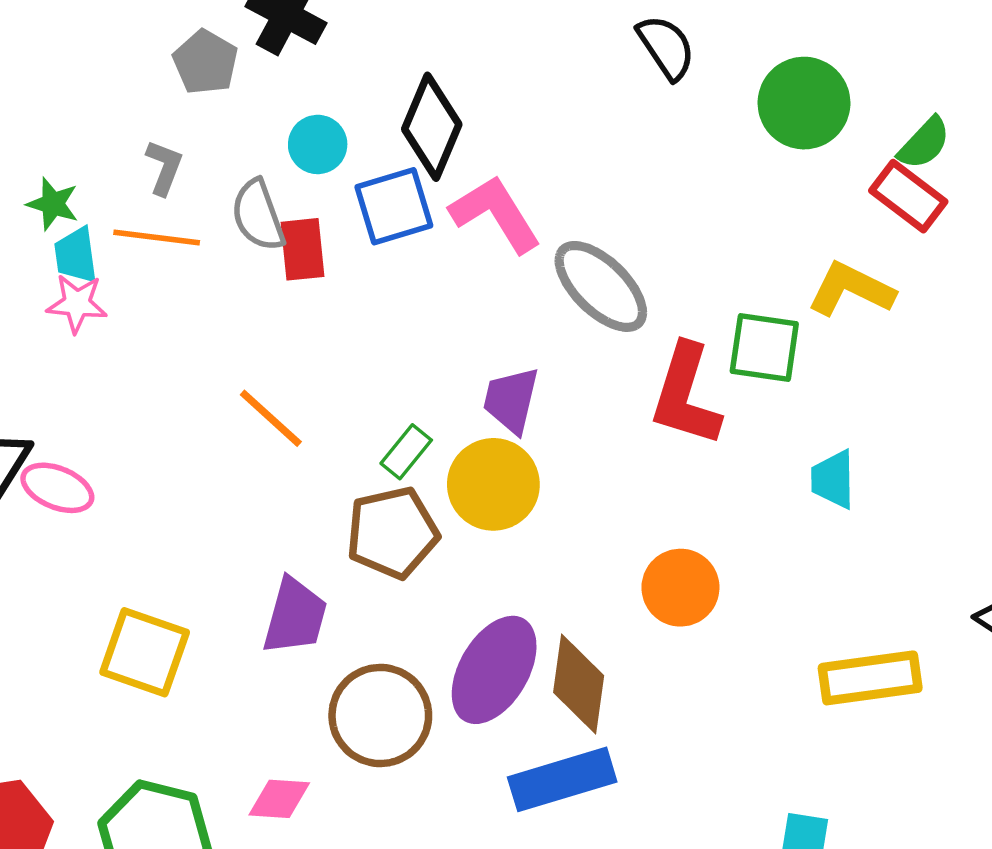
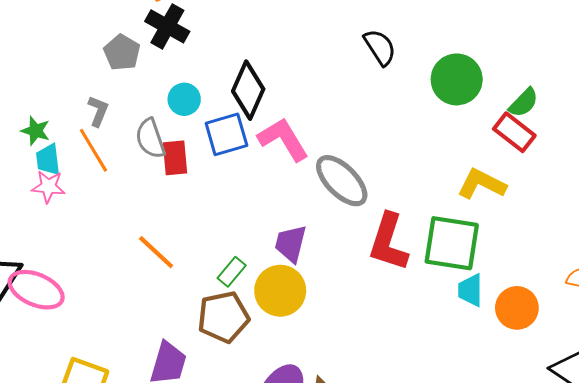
orange line: (157, 237) -> (93, 150), turned 51
green square: (764, 347) -> (452, 243), moved, size x1.4
pink ellipse: (57, 488) -> (36, 290), size x1.4
orange circle: (680, 588) -> (517, 308), moved

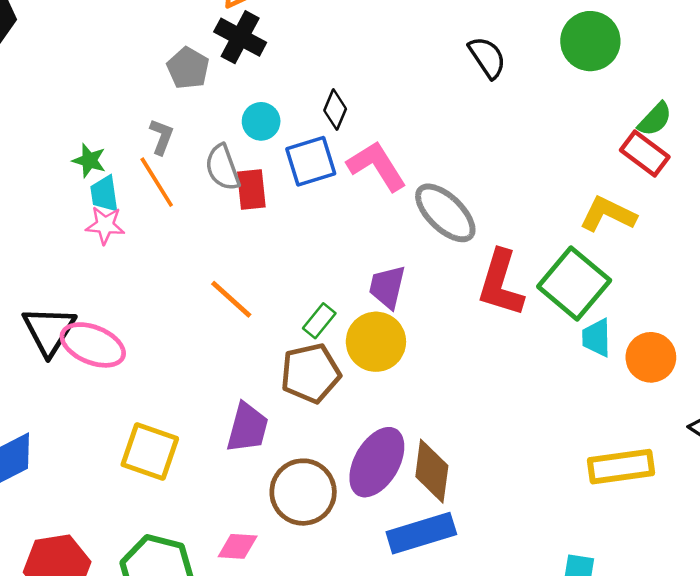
green circle: (457, 79) -> (590, 41), moved
black diamond: (248, 90) -> (335, 110), size x0.6
green square: (452, 243) -> (574, 283), turned 32

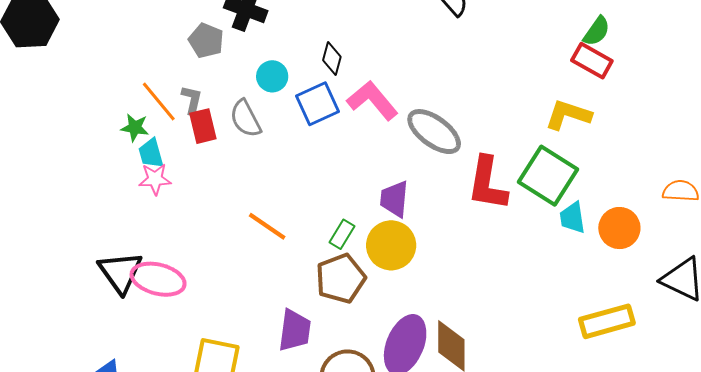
orange line: (157, 182) -> (159, 102), moved
red rectangle: (251, 189) -> (203, 126), moved

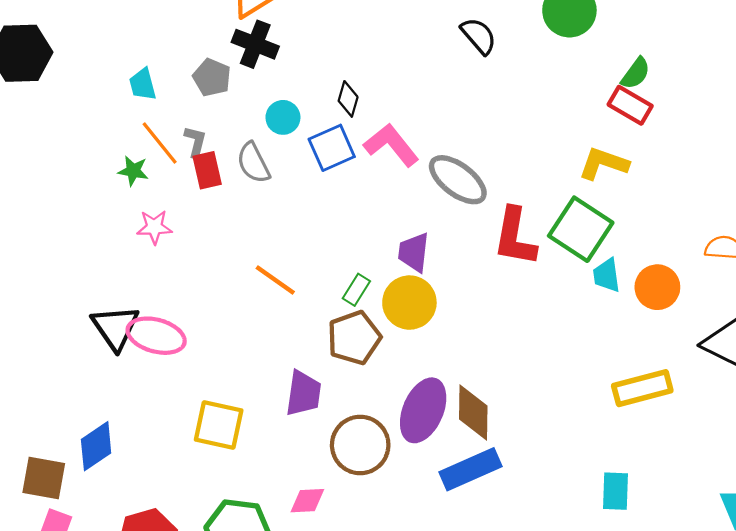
cyan trapezoid: (151, 153) -> (143, 84), moved

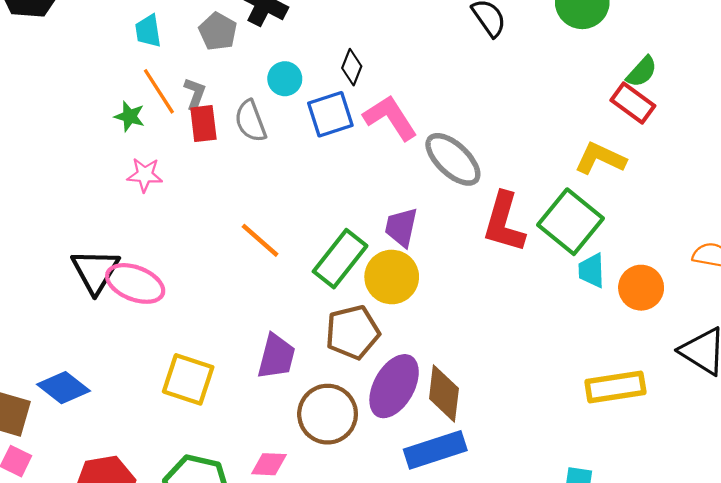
green rectangle: (356, 290) -> (340, 259), size x1.8
brown pentagon: (354, 338) -> (353, 332), moved
blue diamond: (96, 446) -> (64, 388), turned 66

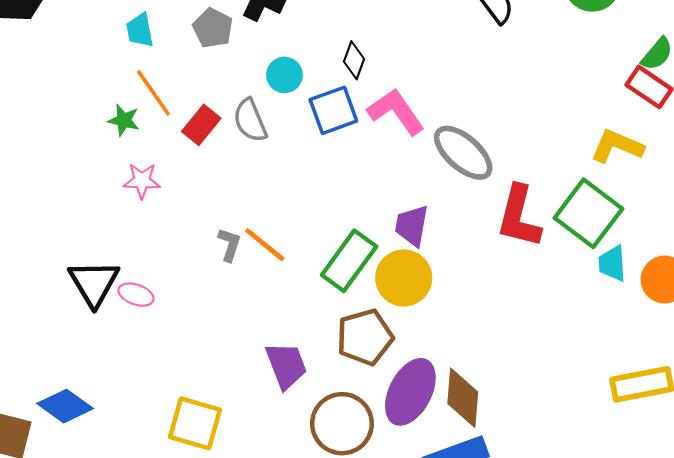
gray L-shape: (195, 94) -> (229, 245), moved
red rectangle: (203, 124) -> (201, 125), turned 48
pink ellipse: (135, 283) -> (136, 295), size x0.6
purple trapezoid: (276, 357) -> (286, 365), turned -33
yellow square: (188, 379) -> (195, 423), moved

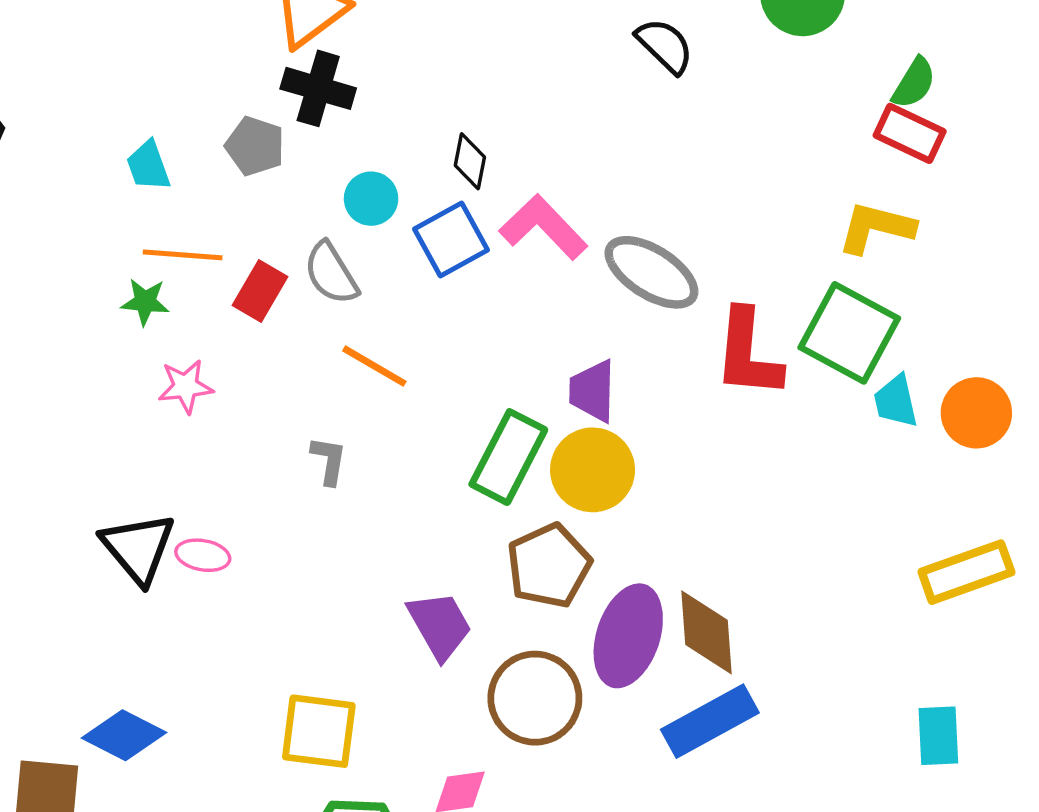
orange line: (153, 93) -> (183, 255), turned -42
orange line: (265, 245) -> (374, 366), moved

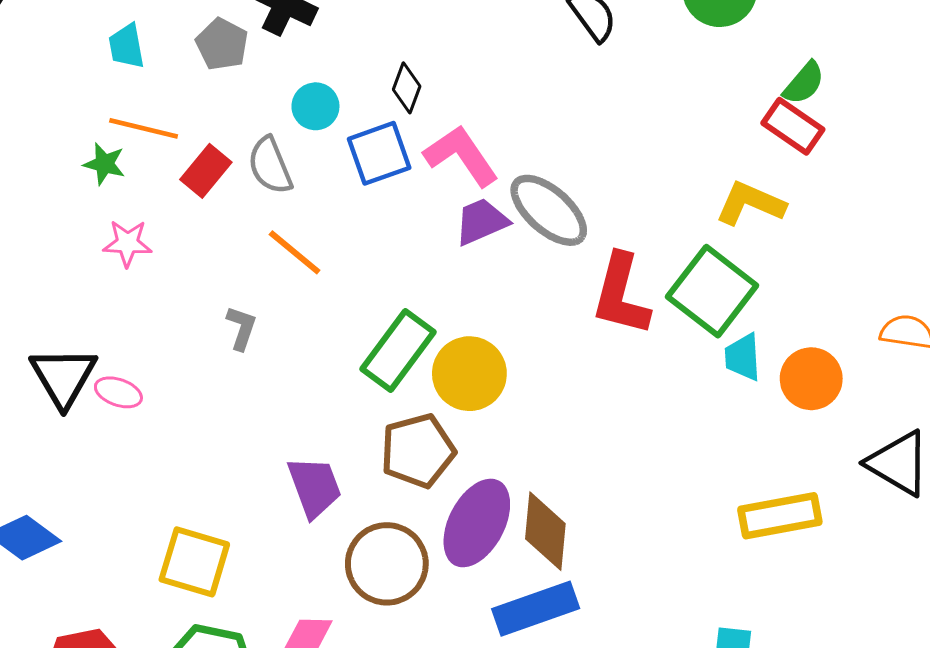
purple trapezoid: (592, 391) -> (481, 222), moved, turned 56

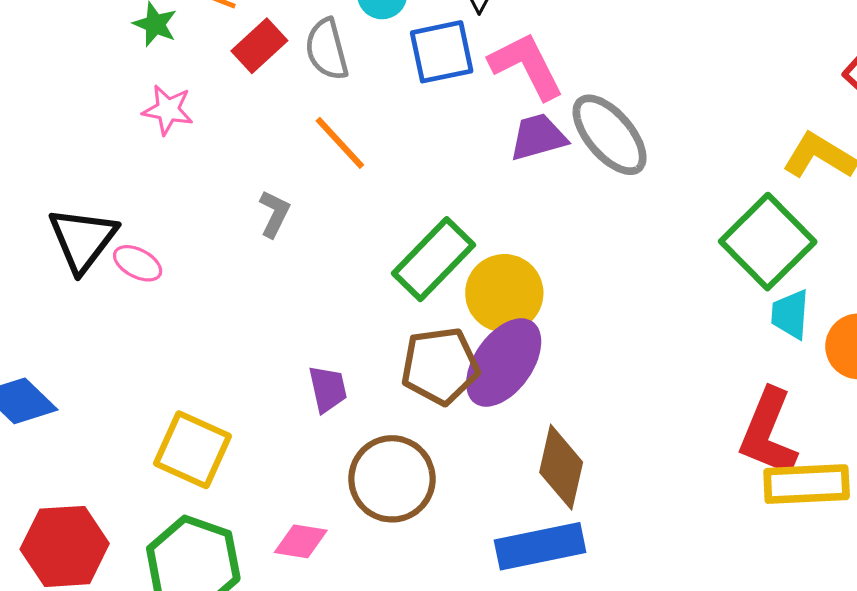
red L-shape: (621, 295) -> (768, 433), moved
purple trapezoid: (314, 487) -> (328, 389), size x0.7
purple ellipse: (477, 523) -> (504, 363), moved

